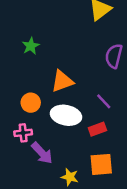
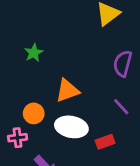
purple line: (104, 101) -> (121, 107), moved
pink cross: (23, 133) -> (18, 138), moved

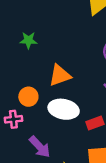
green star: (34, 53) -> (28, 40), turned 30

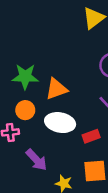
green star: (28, 40) -> (25, 77), moved, size x1.5

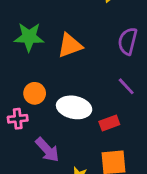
green star: (25, 77) -> (29, 37), moved
orange triangle: (56, 89) -> (70, 45), moved

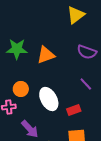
purple semicircle: (128, 41) -> (87, 52), turned -84
white ellipse: (74, 107) -> (49, 99), turned 50

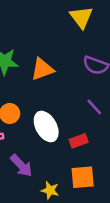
yellow triangle: (76, 15) -> (81, 17), turned -30

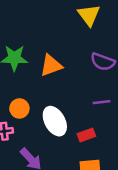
purple line: (94, 107) -> (102, 102), turned -54

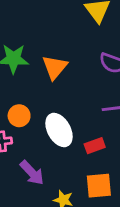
orange triangle: (51, 66) -> (55, 67), turned -30

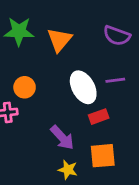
white ellipse: (59, 130) -> (83, 87), moved
purple arrow: (32, 173) -> (62, 138), moved

